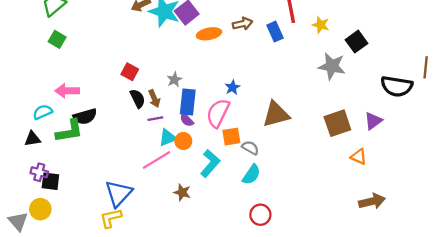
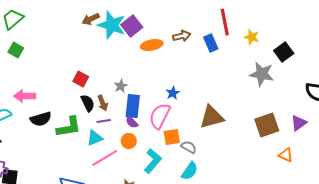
green L-shape: (69, 131) -> (69, 127), moved
cyan triangle: (168, 138) -> (95, 138), moved

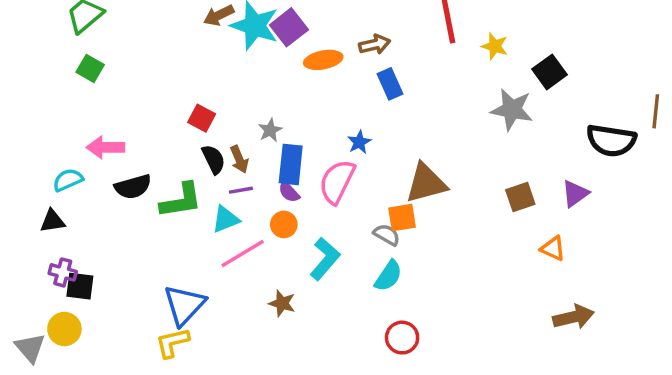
blue rectangle: (211, 43) -> (390, 84), moved
brown square: (267, 125) -> (520, 197), size x0.7
orange square: (172, 137) -> (402, 218), moved

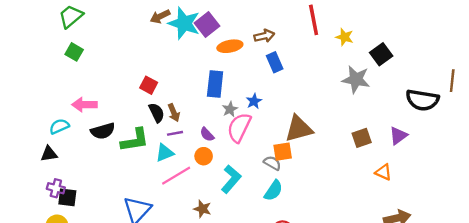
gray star: (270, 130) -> (230, 109), moved
blue rectangle: (291, 164) -> (215, 84), moved

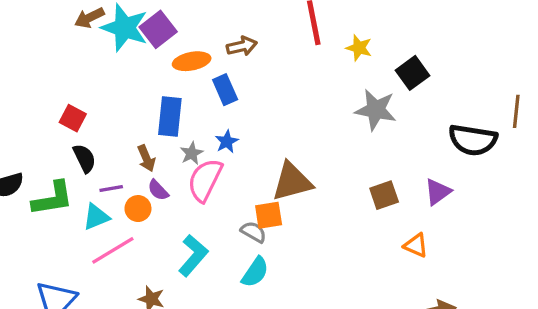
blue rectangle: (275, 62) -> (225, 90), moved
brown arrow: (174, 113) -> (146, 158), moved
orange circle: (204, 156) -> (138, 209), moved

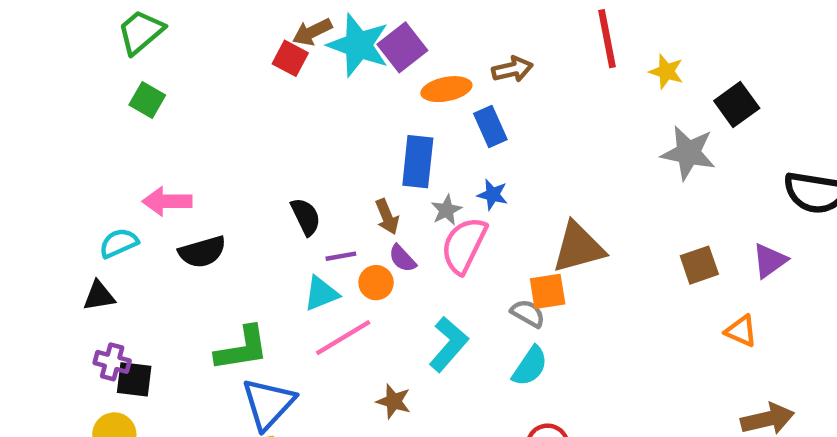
red square: (73, 118) -> (290, 58), moved
blue star: (227, 142) -> (493, 195), turned -30
green L-shape: (53, 198) -> (242, 349), moved

